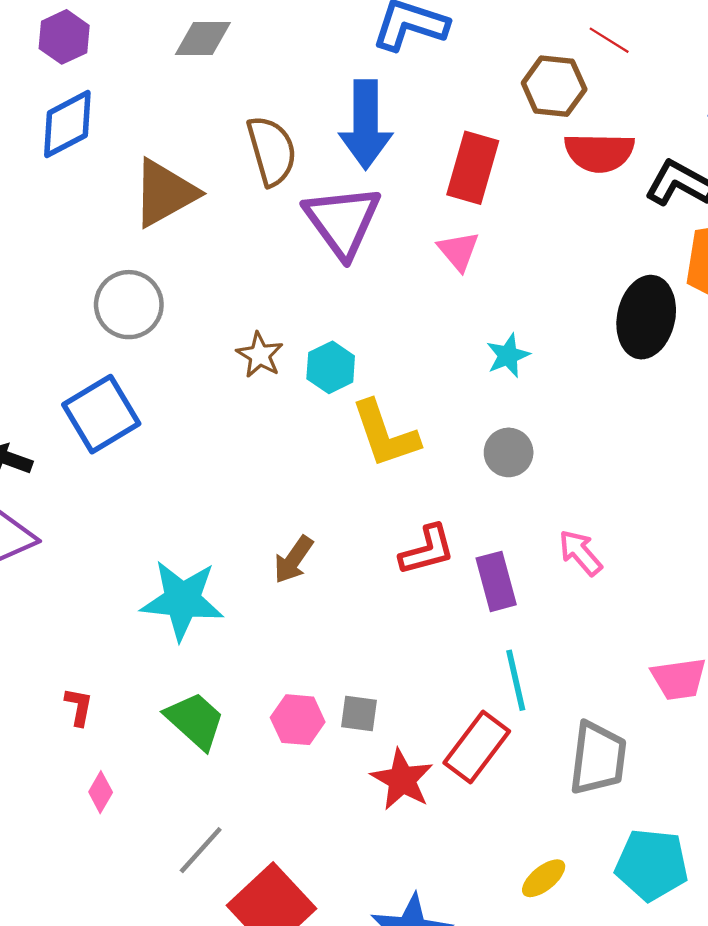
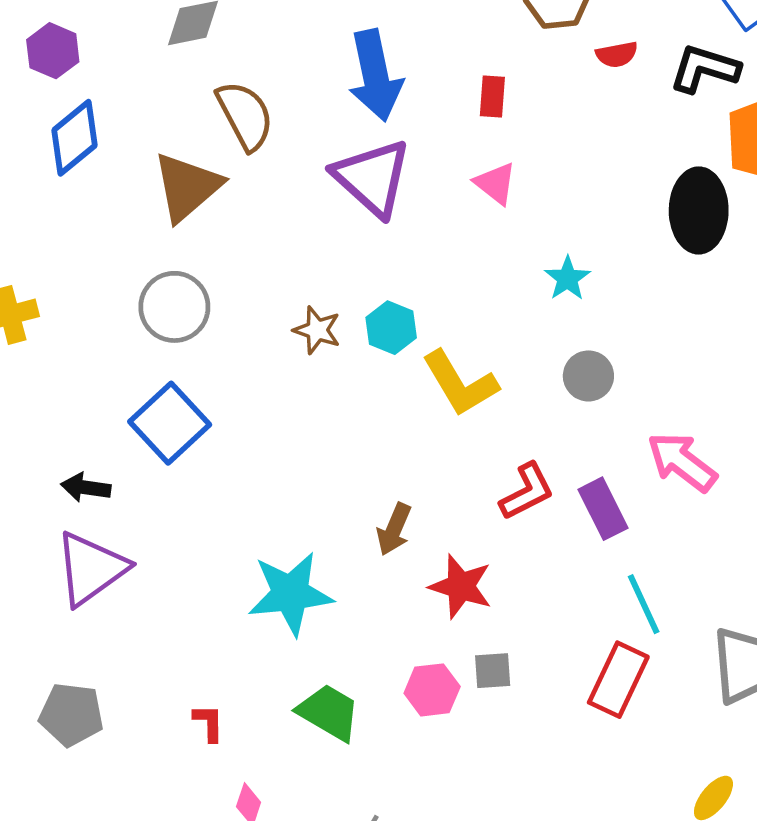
brown semicircle: (272, 151) -> (245, 116), moved
red semicircle: (599, 152) -> (617, 54), size x0.6
red rectangle: (473, 168) -> (492, 96), size x0.6
pink arrow: (580, 553) -> (682, 462), size x1.4
red star: (402, 780) -> (461, 586), moved

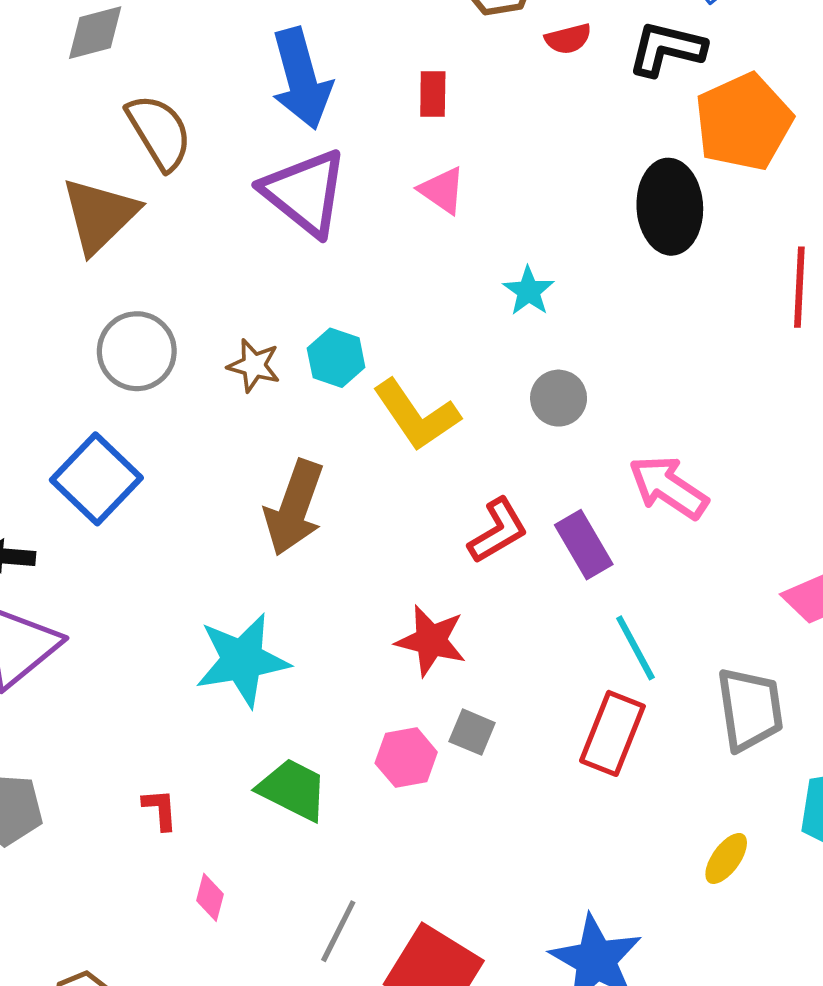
gray circle: (174, 307) -> (137, 351), moved
brown arrow: (394, 529) -> (294, 508), moved, size x1.6
gray square: (493, 671) -> (472, 732), turned 30

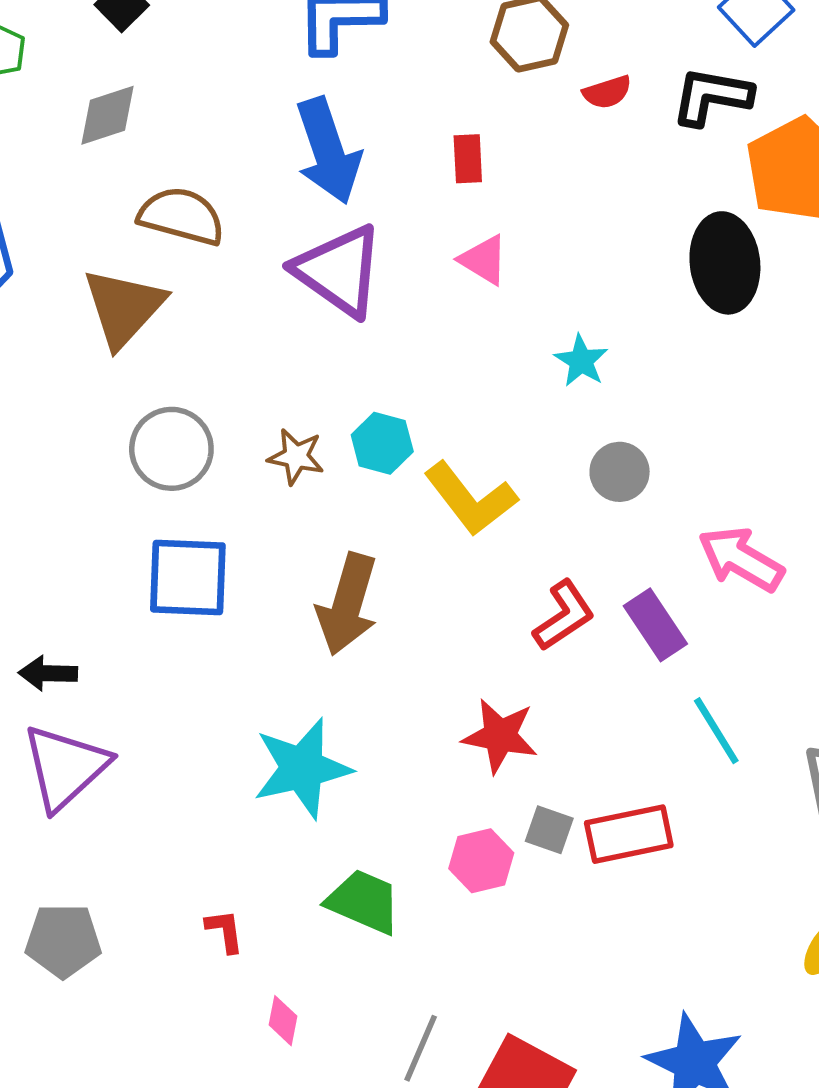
brown semicircle: (159, 132) -> (181, 216), turned -40
blue square: (96, 479) -> (188, 577), moved, turned -38
red rectangle: (612, 733) -> (629, 834), moved, turned 60

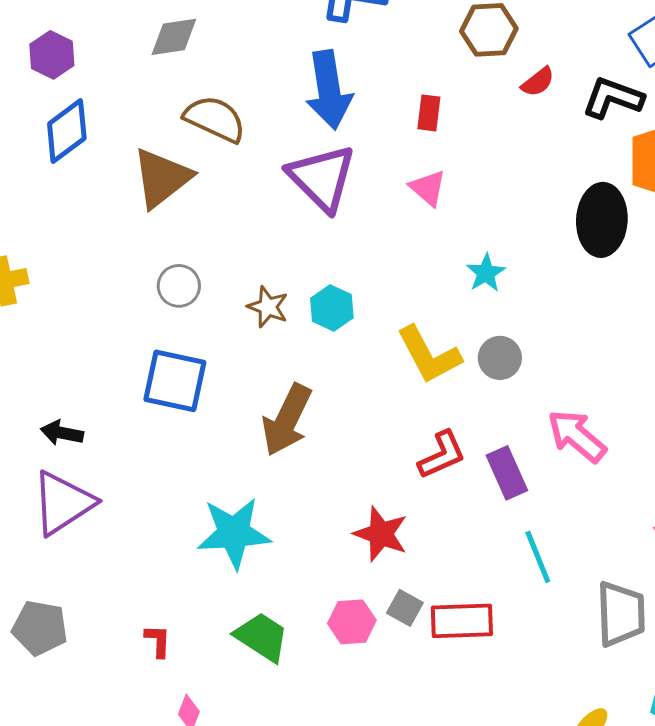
red semicircle: (607, 92) -> (538, 82), turned -30
gray circle: (171, 449) -> (179, 286), size x0.7
yellow L-shape: (471, 499) -> (429, 355), moved

